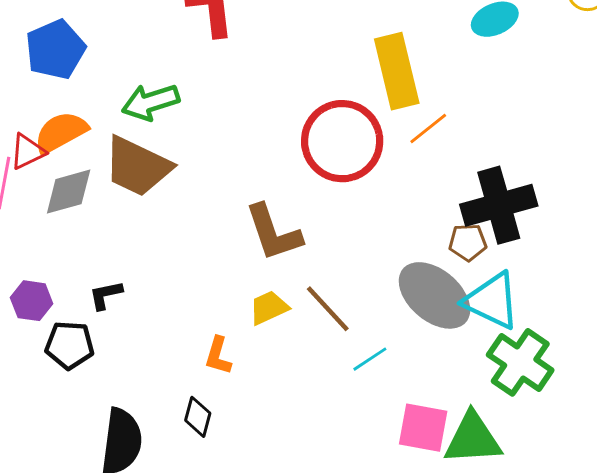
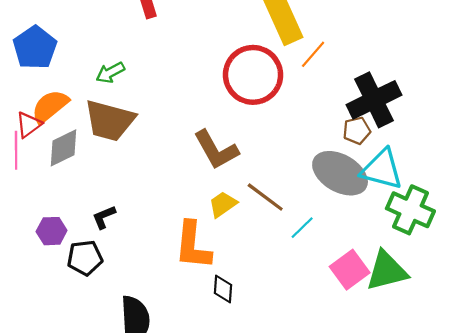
green arrow: (151, 102) -> (110, 73), size x0.7
orange L-shape: (218, 356) -> (193, 246), size x1.8
black diamond: (198, 417) -> (223, 289), moved
pink square: (423, 428) -> (350, 270), turned -36

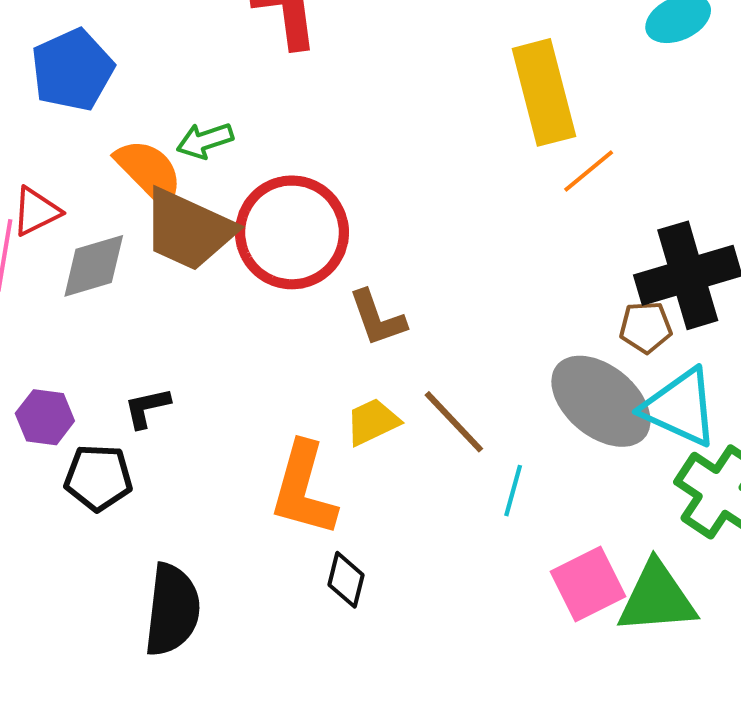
red circle: (253, 75) -> (292, 232), moved
orange semicircle: (50, 106) -> (149, 172), moved, turned 75
brown L-shape: (216, 150) -> (377, 318), size x0.7
cyan line: (302, 228) -> (513, 491), turned -40

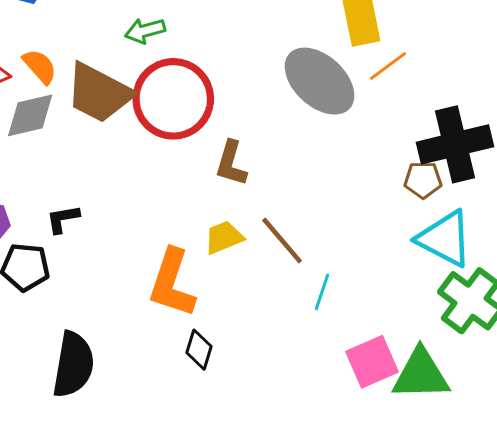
green arrow: (205, 141) -> (145, 31), moved
orange semicircle: (149, 172) -> (40, 66), moved, size x0.7
brown L-shape: (377, 318) -> (231, 163), turned 33
gray ellipse: (601, 401) -> (320, 81), moved

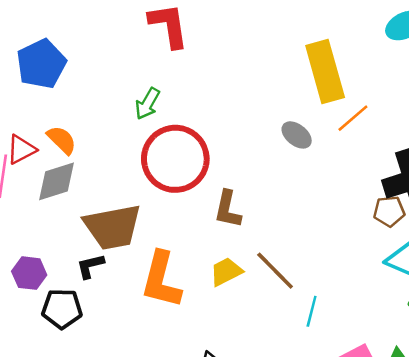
green arrow: (145, 31) -> (147, 104), turned -40
gray ellipse: (320, 81) -> (297, 135), size x0.5
brown trapezoid: (99, 93) -> (113, 227), moved, turned -34
orange L-shape: (172, 283) -> (161, 280), moved

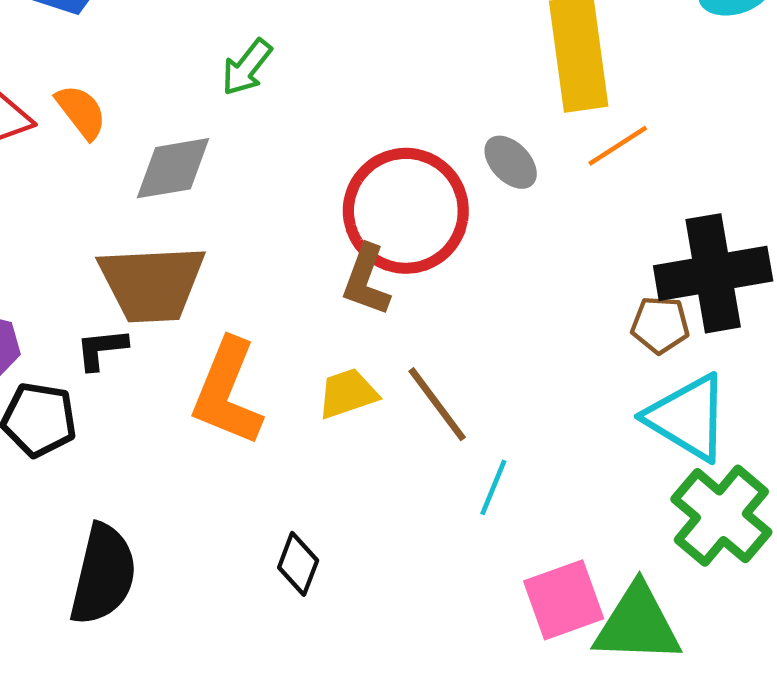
red circle: (175, 159) -> (406, 211), moved
gray diamond: (57, 181) -> (173, 168), moved

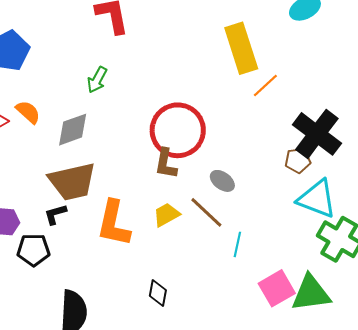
gray ellipse: (511, 162) -> (222, 181), moved
black cross: (713, 273) -> (317, 134), turned -33

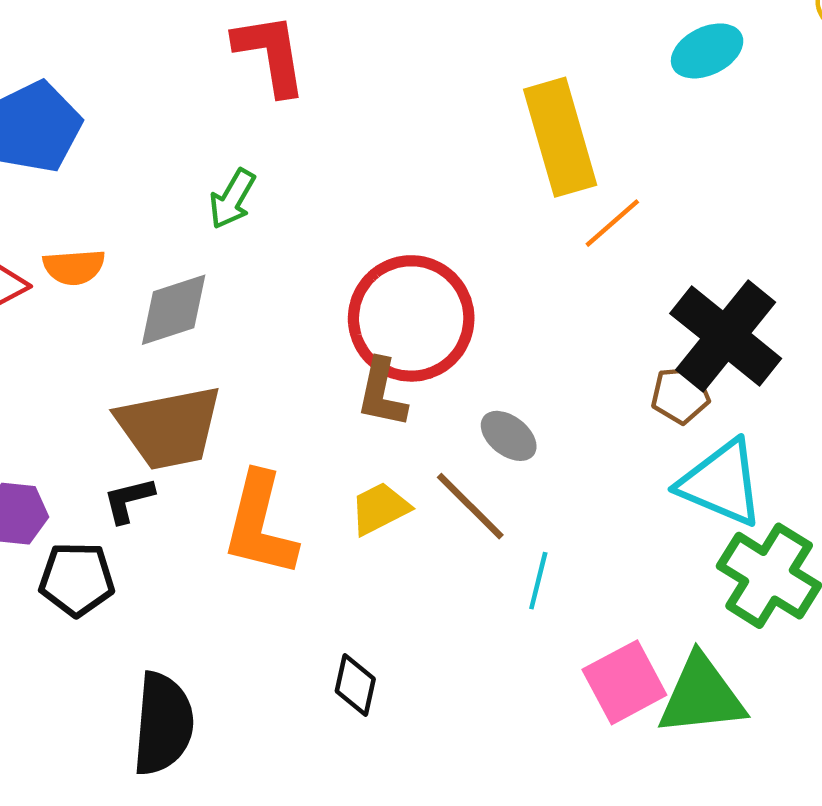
orange semicircle: (28, 112) -> (74, 267), turned 132

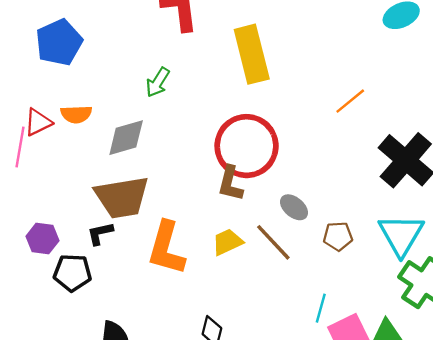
yellow rectangle: (560, 137) -> (252, 54), moved
brown pentagon: (680, 395) -> (338, 236), moved
cyan triangle: (721, 483) -> (401, 235), turned 36
cyan line: (538, 581) -> (321, 308), moved

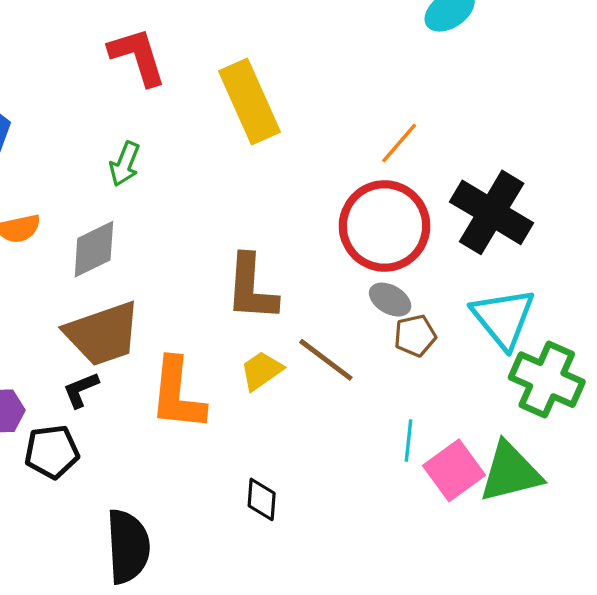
red circle: (247, 146) -> (385, 226), moved
brown L-shape: (230, 183) -> (251, 288), size x1.4
gray ellipse: (294, 207) -> (390, 300), moved

